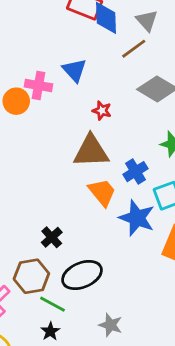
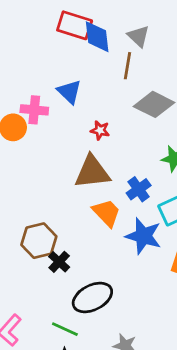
brown line: (134, 49) -> (127, 66), turned -40
brown hexagon: (31, 276) -> (39, 241), moved

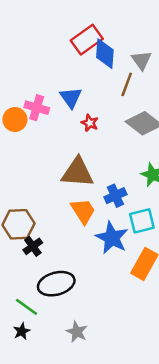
red rectangle: (75, 25) -> (87, 40), turned -64
red star: (100, 130) -> (90, 123), moved

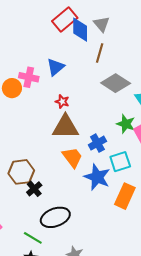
gray triangle: (142, 60) -> (102, 24), moved
blue triangle: (71, 98) -> (56, 67), turned 30
red star: (90, 123) -> (62, 102), moved

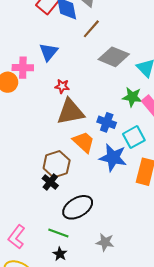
brown line: (100, 53) -> (91, 29), turned 36
blue cross: (97, 143) -> (107, 122), turned -30
brown hexagon: (21, 172) -> (57, 164), moved

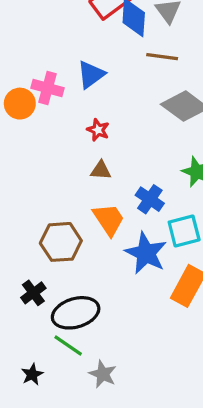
brown line: (91, 29) -> (162, 57), turned 42
brown triangle: (70, 112) -> (101, 170), size x0.5
black cross: (50, 182) -> (33, 293), moved
green line: (58, 233) -> (68, 345), moved

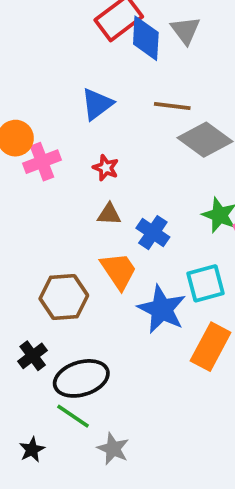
brown line: (162, 57) -> (172, 106), moved
pink cross: (47, 88) -> (42, 162), moved, turned -36
blue cross: (150, 199) -> (153, 233), moved

